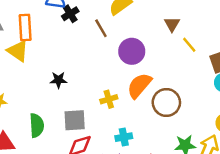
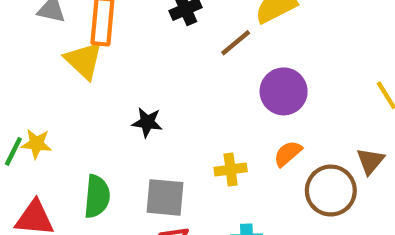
brown triangle: (172, 24) -> (370, 161), moved
brown line: (101, 28) -> (236, 43), turned 72
orange semicircle: (139, 86) -> (288, 154), size x0.6

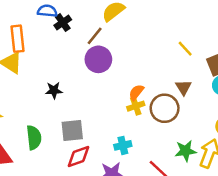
purple circle: (284, 91) -> (98, 59), moved
yellow cross: (231, 170) -> (136, 106), moved

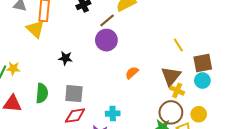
brown triangle: (183, 87) -> (171, 76), size x1.5
yellow cross: (136, 106) -> (177, 90), moved, turned 32
brown circle: (165, 108) -> (171, 112), moved

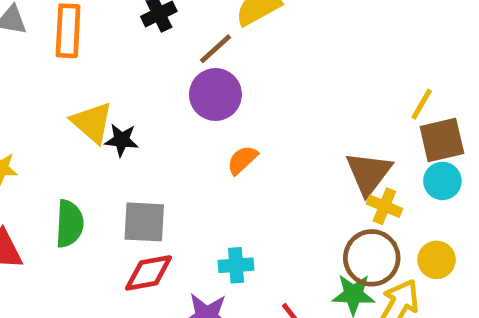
yellow triangle: (35, 29) -> (92, 122), moved
yellow line: (178, 45) -> (422, 104), moved, turned 64
orange semicircle: (132, 73) -> (242, 160), moved

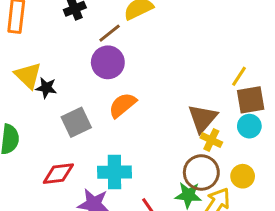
orange semicircle: (242, 160) -> (122, 105), size x1.4
gray square: (144, 222) -> (76, 122), moved, turned -32
cyan cross: (236, 265) -> (114, 172), size x1.5

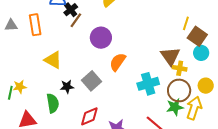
brown line: (110, 33) -> (76, 20), moved
black star: (46, 88) -> (67, 87), moved
brown square: (251, 100) -> (197, 36), turned -30
cyan cross: (114, 172) -> (148, 84), moved

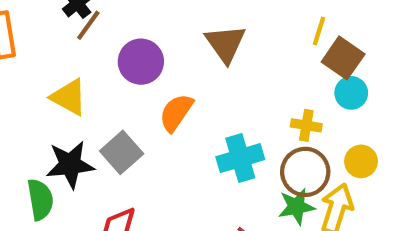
brown triangle: (170, 56) -> (225, 44), moved
yellow triangle: (53, 60) -> (69, 97), moved
black star: (67, 87) -> (70, 165), size x1.6

